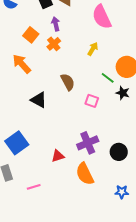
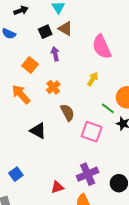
orange cross: (54, 44) -> (53, 87), moved
pink square: (92, 101) -> (92, 132), size x1.5
blue square: (17, 143) -> (16, 174), size x0.6

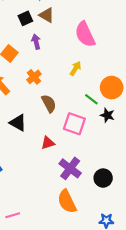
purple cross: (88, 174) -> (70, 168), turned -30
red triangle: (57, 187) -> (48, 143), moved

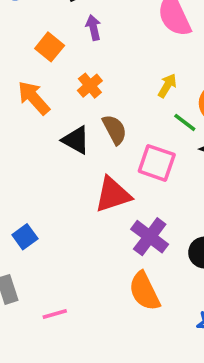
yellow arrow: (75, 68) -> (167, 86), moved
black triangle: (18, 123) -> (76, 140), moved
red triangle: (48, 143) -> (113, 195), size x1.6

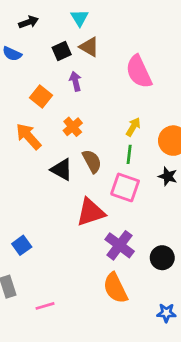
green line: (185, 122) -> (129, 154), moved, turned 60

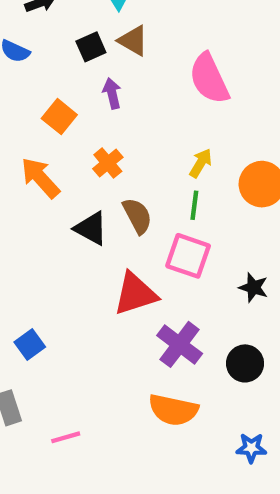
black star: (168, 176) -> (253, 287), moved
orange semicircle: (115, 288) -> (173, 410), turned -52

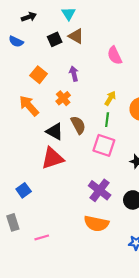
pink semicircle: (209, 79) -> (115, 55), size x0.7
purple arrow: (112, 93) -> (74, 74), moved
red triangle: (135, 294) -> (52, 158), moved

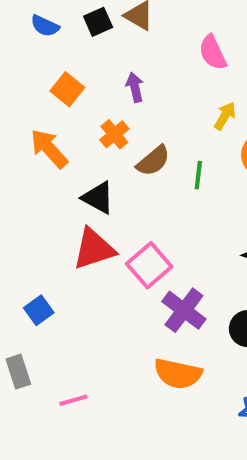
blue semicircle: (16, 42) -> (45, 26), moved
yellow arrow: (110, 98) -> (225, 116), moved
brown semicircle: (78, 125) -> (153, 161), moved, turned 78
pink square: (104, 145) -> (149, 265), moved, turned 30

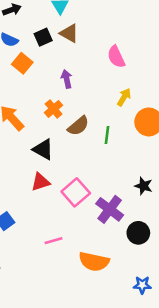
orange square: (67, 89) -> (22, 63), moved
red triangle: (94, 249) -> (40, 182), size x0.7
purple cross: (184, 310) -> (110, 209), moved
pink line: (74, 400) -> (54, 241), moved

